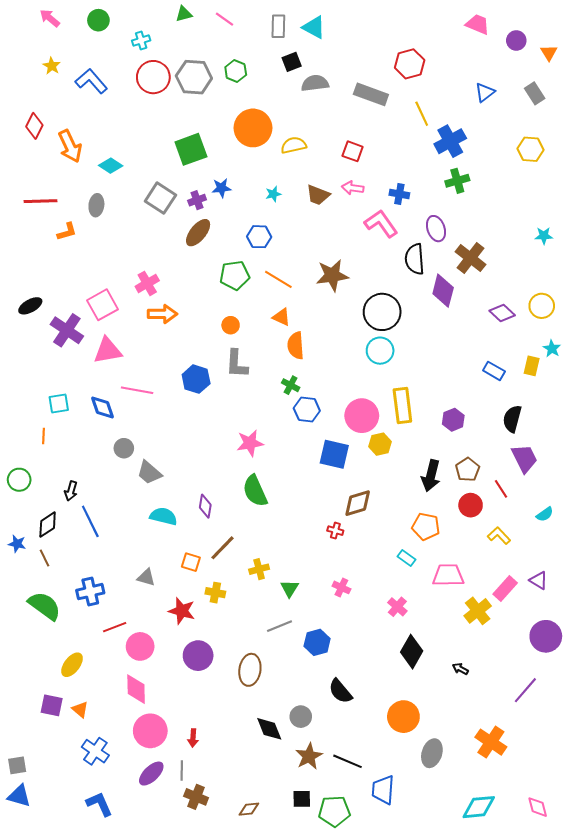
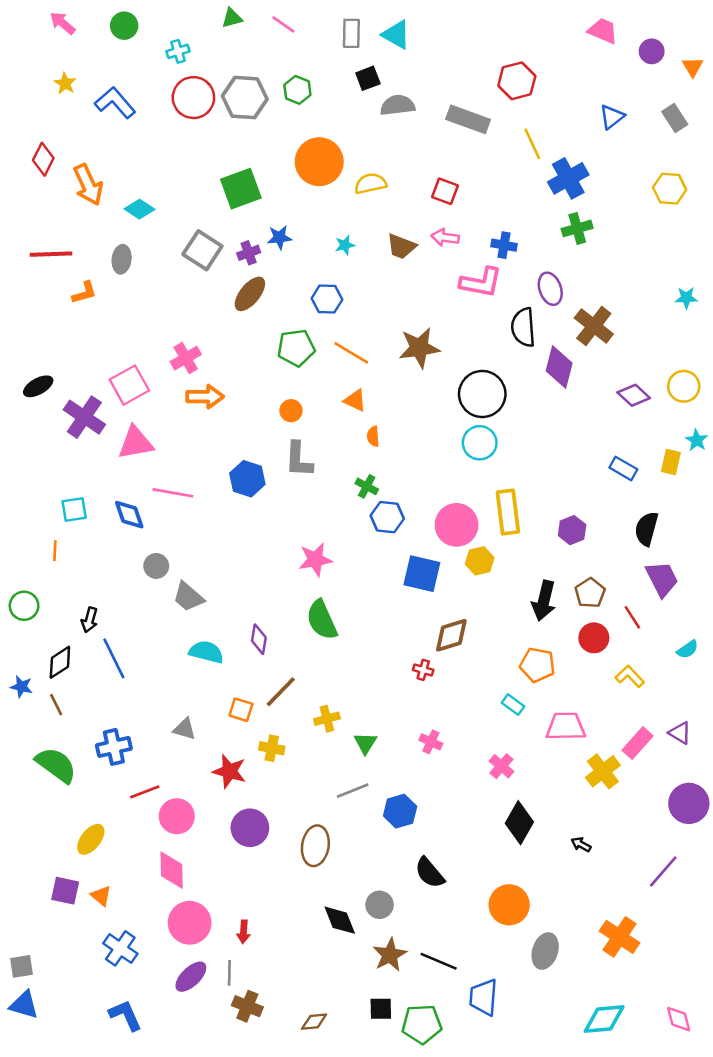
pink L-shape: (381, 223) -> (481, 282), turned 136
orange semicircle: (296, 346) -> (373, 436), size x0.6

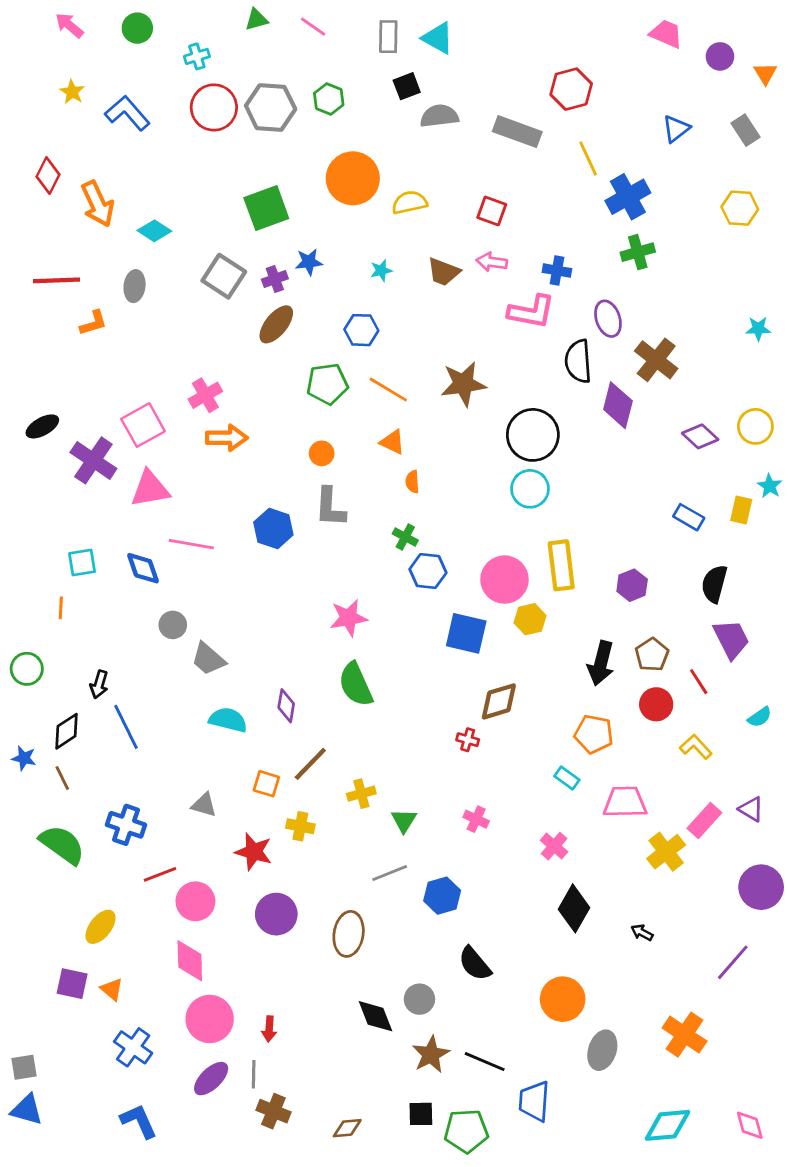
blue cross: (114, 747) -> (126, 825), turned 32

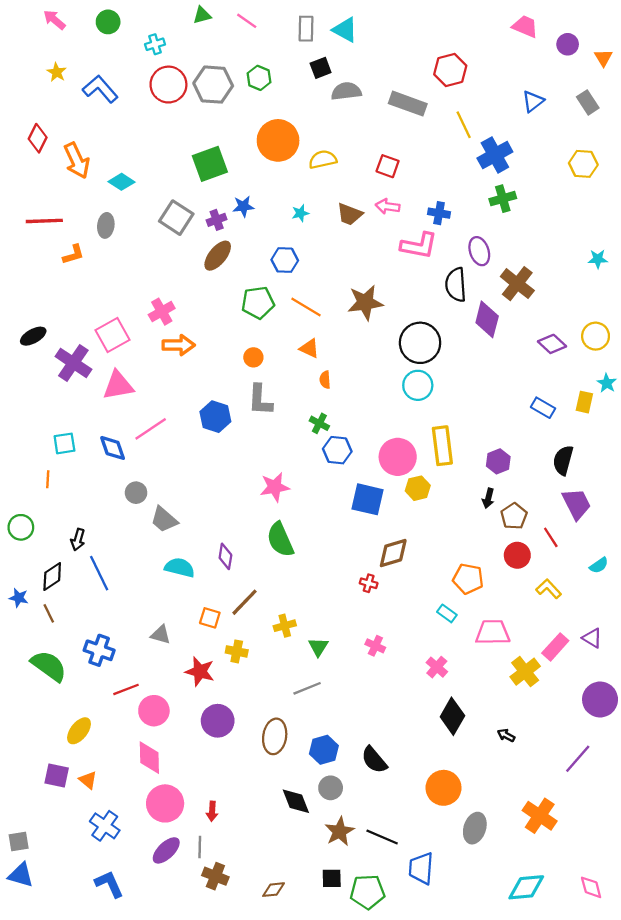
pink line: (191, 544) -> (151, 429), turned -44
black arrow: (601, 663) -> (488, 498), moved, size x0.6
blue hexagon: (442, 896) -> (324, 750), moved

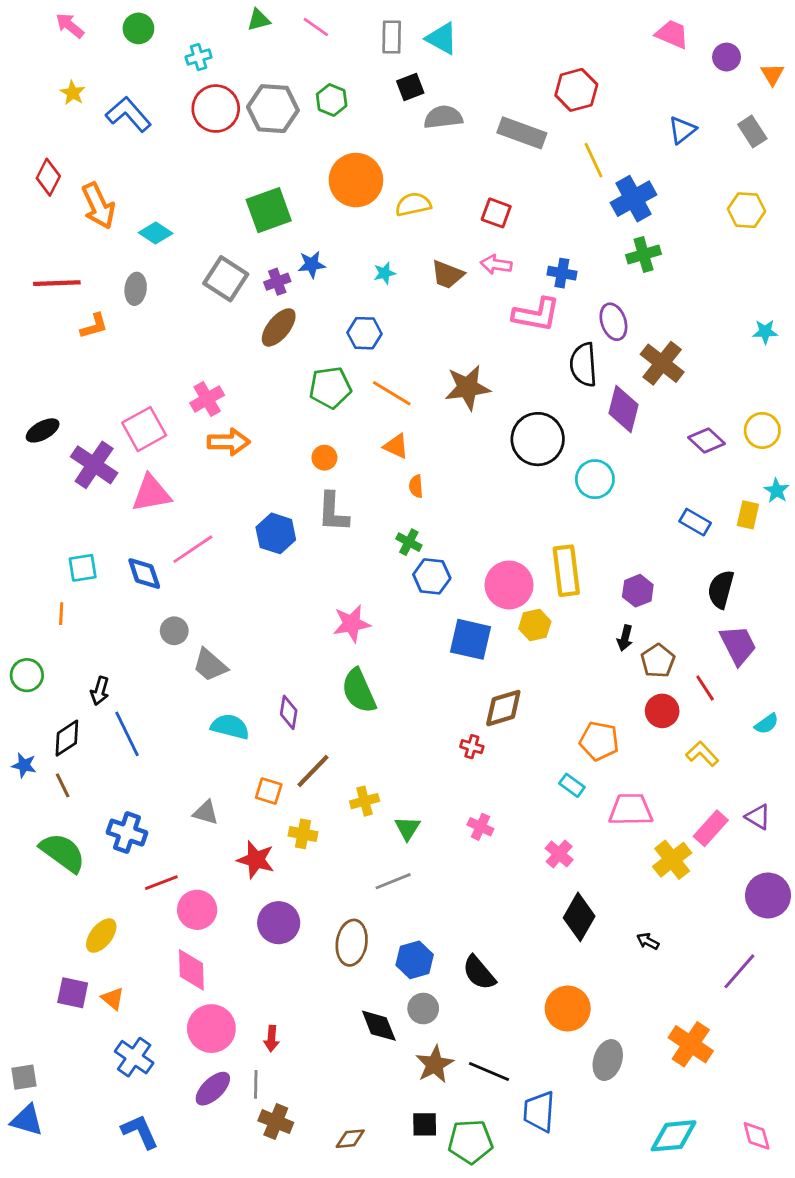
cyan circle: (418, 385) -> (595, 479), moved

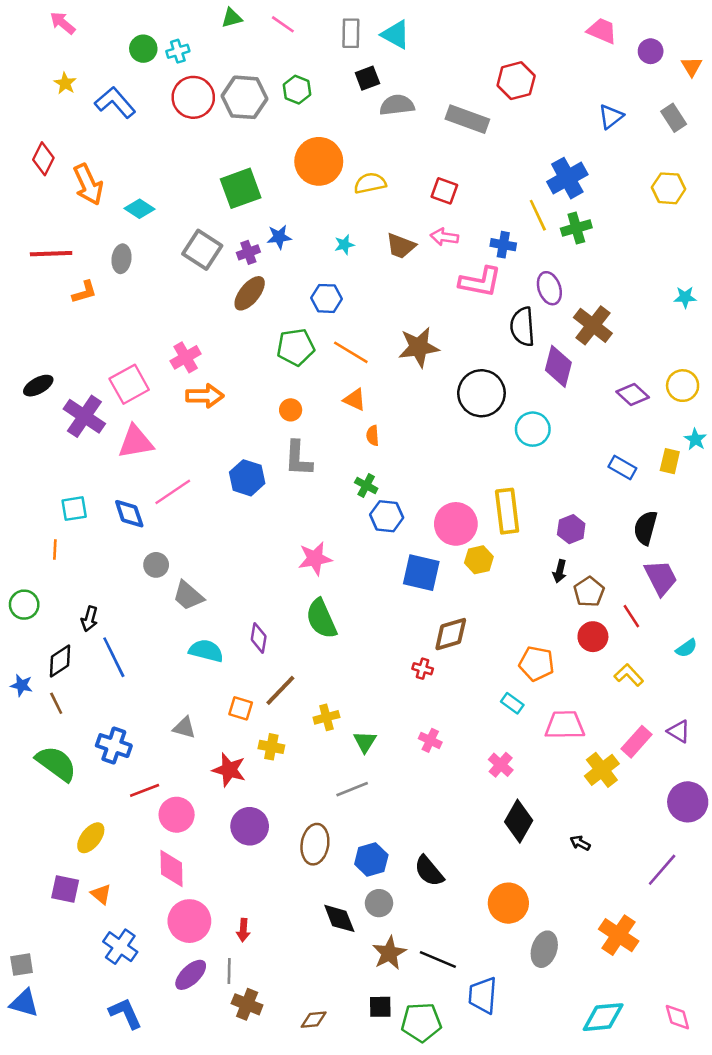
green circle: (138, 28) -> (143, 49), moved
yellow line: (593, 160) -> (538, 215), moved

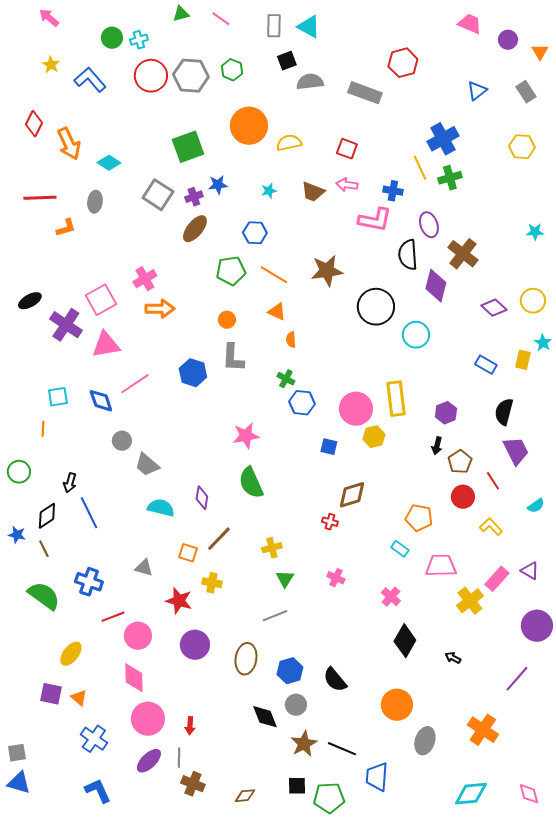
blue square: (421, 573) -> (329, 447), size x0.6
yellow cross: (326, 717) -> (272, 548), moved

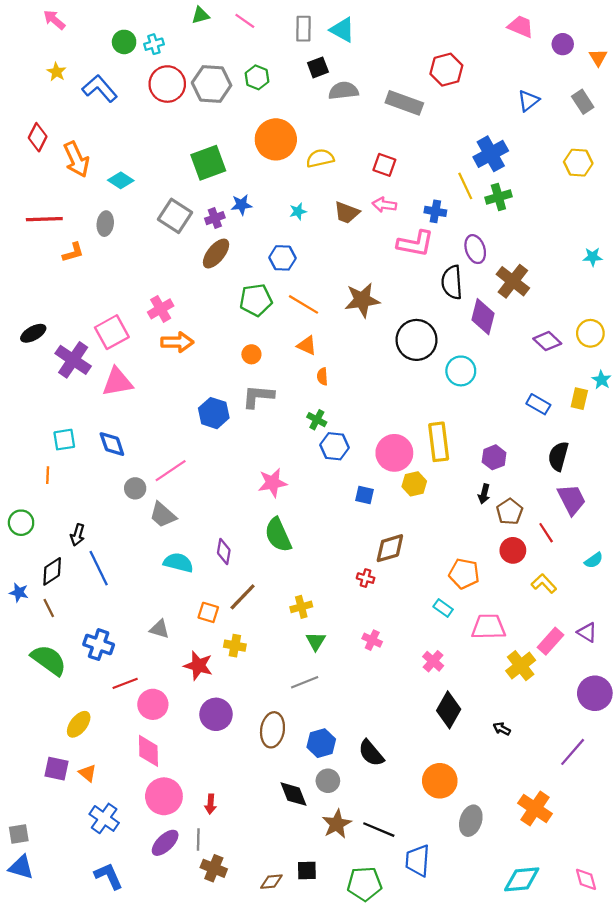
gray L-shape: (233, 358) -> (258, 396), turned 92
pink line: (135, 384) -> (171, 471), moved
black square: (297, 786) -> (307, 871), moved

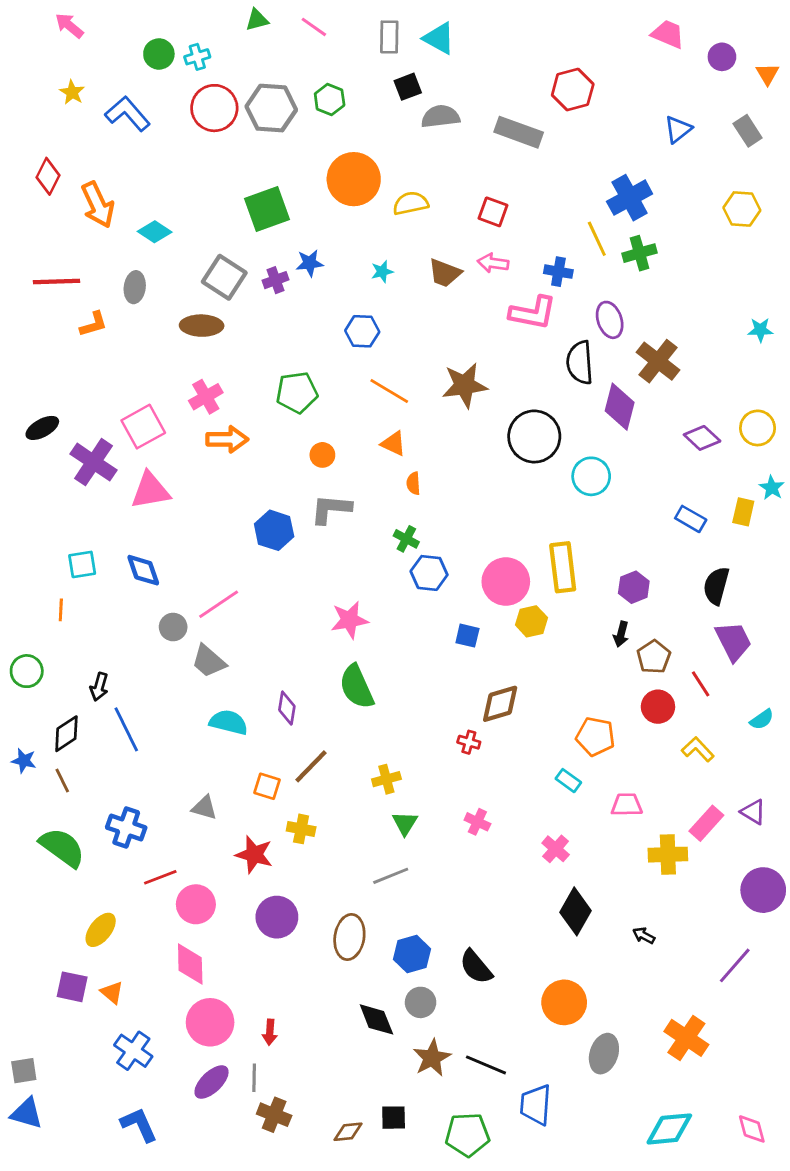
brown ellipse: (216, 254) -> (202, 326), moved, turned 52
green pentagon: (256, 300) -> (297, 392), moved
pink trapezoid: (488, 627) -> (627, 805), size x0.7
yellow cross: (521, 666) -> (668, 855), turned 36

